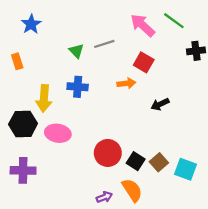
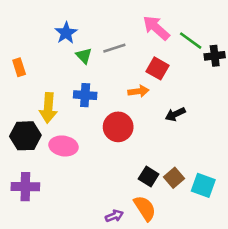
green line: (174, 21) -> (191, 41), moved
blue star: (31, 24) -> (66, 33), moved
red circle: (108, 153) -> (118, 127), moved

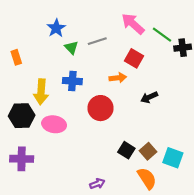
orange semicircle: (145, 208) -> (147, 178), moved

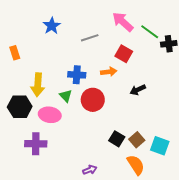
green triangle: (71, 48) -> (66, 96), moved
blue cross: (72, 81) -> (77, 75), moved
purple cross: (22, 159) -> (36, 144), moved

